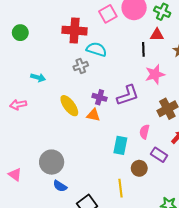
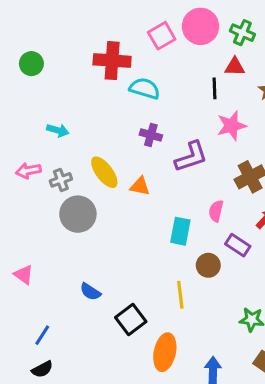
gray cross: (81, 66) -> (61, 180), moved
purple cross: (100, 97) -> (151, 135), moved
gray circle: (52, 162) -> (78, 214), moved

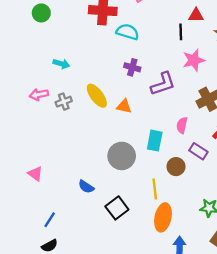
gray circle: (78, 214) -> (122, 156), moved
orange ellipse: (165, 352) -> (163, 217), moved

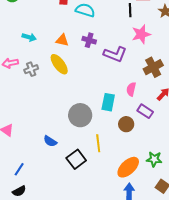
purple L-shape: (163, 84) -> (115, 54), turned 40
orange triangle: (124, 106) -> (62, 40), moved
yellow line: (155, 189) -> (98, 143), moved
orange ellipse: (163, 217) -> (128, 167), moved, turned 35

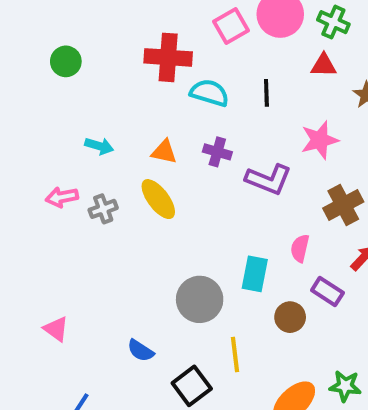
black line: (130, 10) -> (266, 93), moved

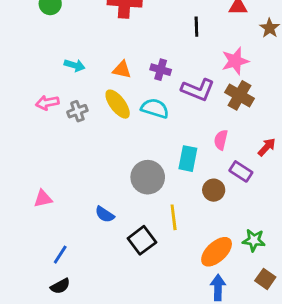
cyan semicircle: (209, 93) -> (155, 108), moved
brown cross: (343, 205) -> (239, 95), moved, turned -32
pink triangle: (56, 329) -> (43, 199), turned -48

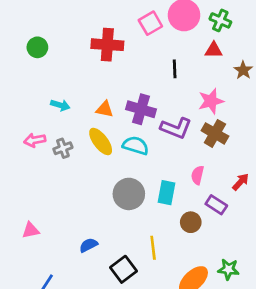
purple cross: (161, 70) -> (141, 109), size x1.5
gray circle: (148, 177) -> (129, 194), moved
blue semicircle: (105, 214) -> (89, 245), turned 120

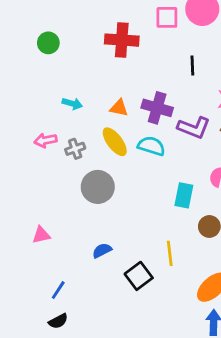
pink square: (150, 23) -> (167, 17), turned 30
gray circle: (129, 194) -> (98, 187), moved

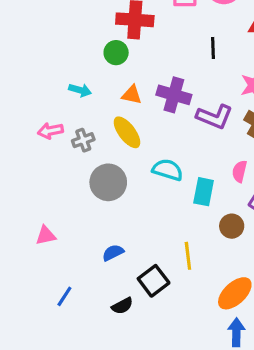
green circle: (48, 43) -> (116, 53), moved
cyan semicircle: (151, 146) -> (168, 170), moved
black semicircle: (58, 321) -> (122, 306), moved

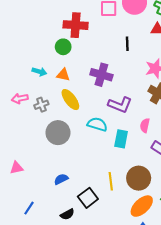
orange triangle: (132, 95) -> (63, 75), moved
purple L-shape: (215, 117) -> (120, 105), moved
brown circle: (232, 226) -> (139, 178), moved, size x1.5

